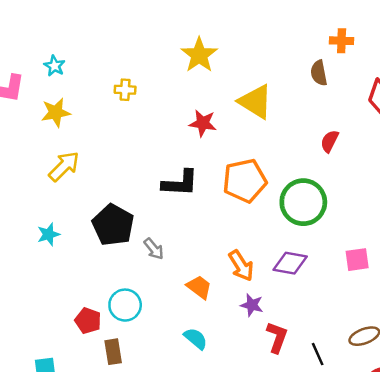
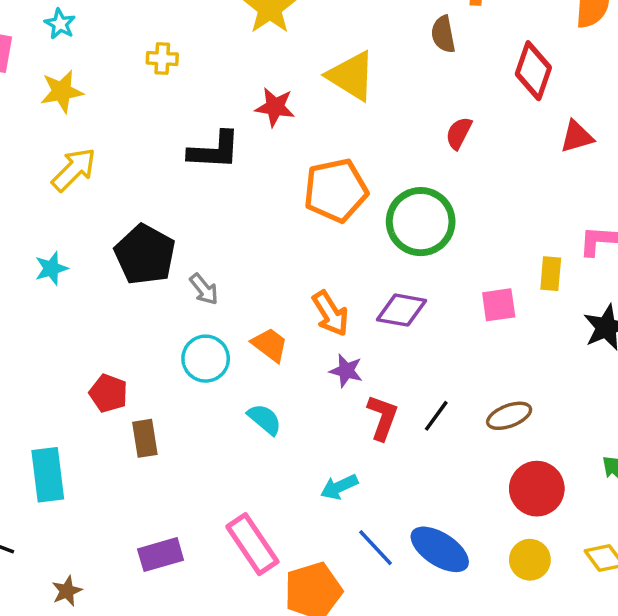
black L-shape: (180, 183) -> (214, 150), moved
cyan circle: (125, 305) -> (206, 359), moved
black line: (318, 354) -> (436, 416), moved, turned 60

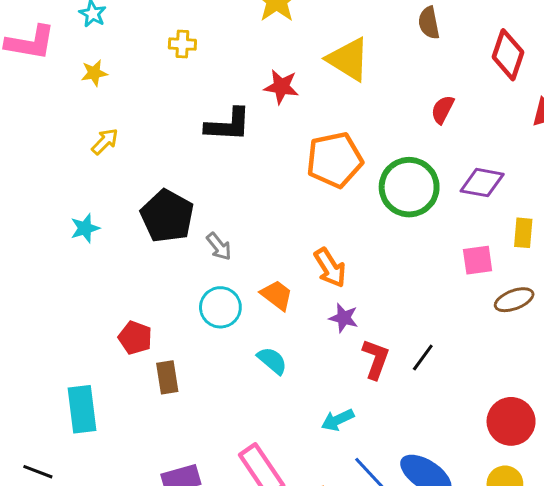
yellow star: (62, 92) -> (94, 73), size x0.7
yellow arrow: (74, 170) -> (105, 141), size x0.7
purple diamond: (402, 310) -> (482, 183), moved
brown ellipse: (509, 416) -> (514, 300), moved

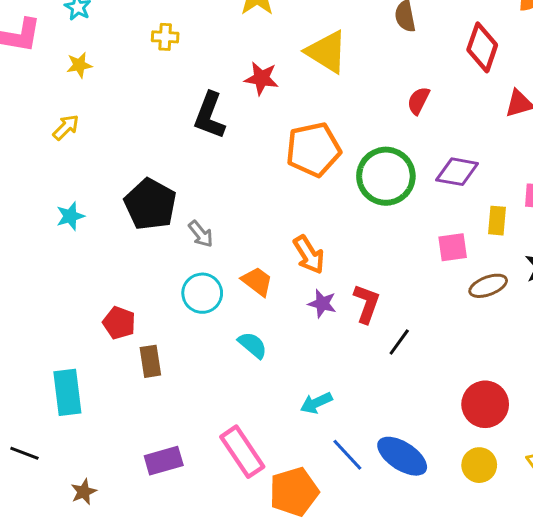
black L-shape: (228, 125) -> (210, 115), turned 108
yellow arrow: (105, 141) -> (66, 127), moved
red L-shape: (376, 359) -> (367, 304), moved

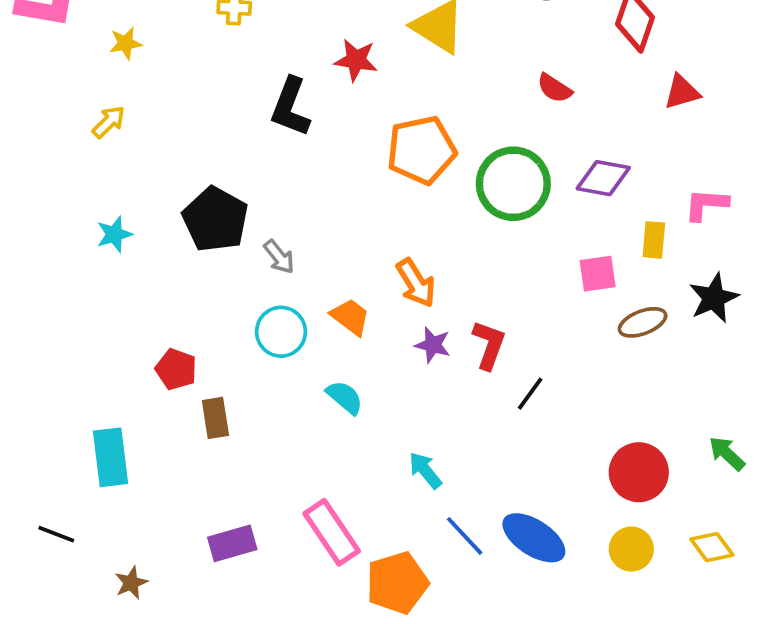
red semicircle: (418, 101) -> (554, 88), turned -84
cyan arrow: (316, 403) -> (425, 470), turned 76

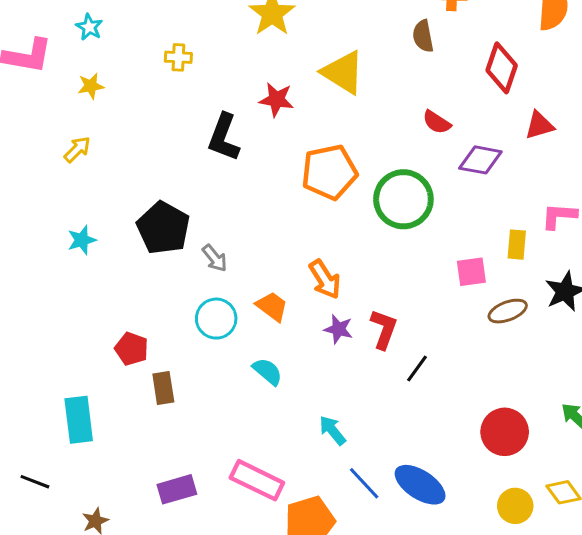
purple diamond: (603, 178) -> (480, 160), moved
pink rectangle: (332, 532) -> (257, 480), turned -30
yellow circle: (631, 549) -> (515, 506), moved

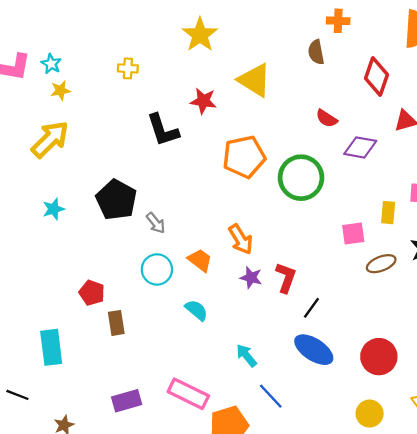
cyan star: (89, 27) -> (51, 64), moved
black L-shape: (224, 137) -> (163, 130), turned -39
yellow arrow: (77, 149) -> (50, 139), size x1.8
blue ellipse: (420, 485) -> (314, 350), moved
yellow circle: (515, 506) -> (370, 414), moved

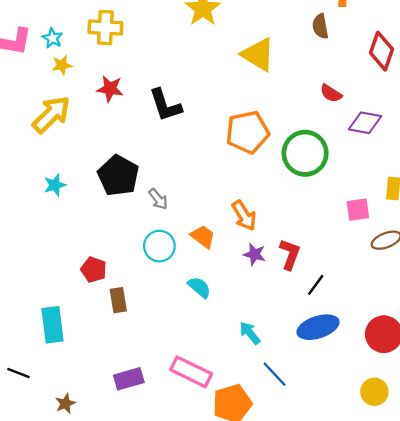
yellow cross: (128, 68) -> (105, 28), moved, size x1.6
red star: (203, 101) -> (110, 89), moved
blue ellipse: (314, 350) -> (318, 327), turned -51

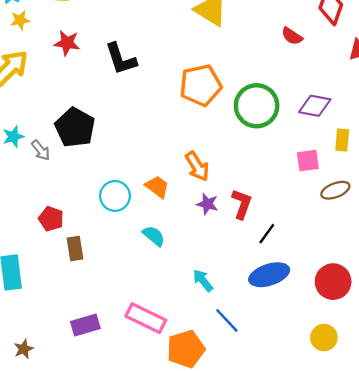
red semicircle: (331, 93) -> (292, 36), moved
purple diamond: (365, 123) -> (315, 106), moved
gray arrow: (158, 199) -> (41, 150), moved

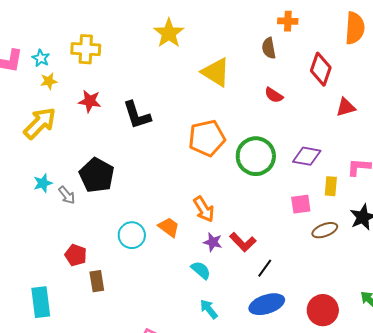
red semicircle: (292, 36) -> (274, 95), moved
red L-shape: (242, 204) -> (243, 242), turned 116
cyan semicircle: (154, 236) -> (201, 270), moved

